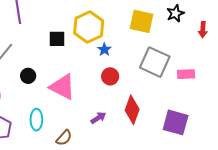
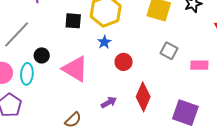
blue star: (104, 50) -> (104, 42), moved
gray square: (155, 62) -> (169, 51), size x0.6
cyan ellipse: (36, 120) -> (27, 74), moved

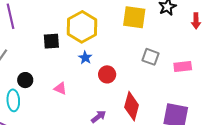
pink triangle: (75, 69) -> (60, 88), size x0.5

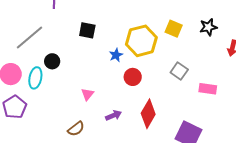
yellow square: (134, 17) -> (174, 29), size x0.7
yellow hexagon: (82, 27) -> (141, 41), moved
pink triangle: (60, 88) -> (87, 94), moved, turned 32

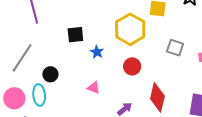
blue star: (116, 55) -> (97, 52), moved
pink triangle: (87, 94) -> (94, 88), moved, turned -32

